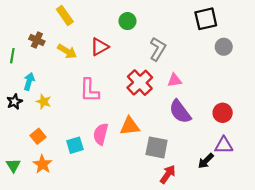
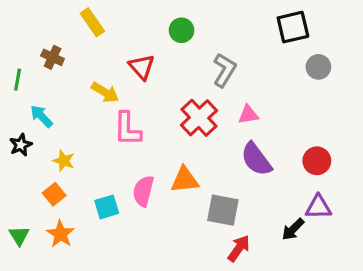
red triangle: (100, 47) -> (142, 67), turned -42
yellow arrow: (67, 51) -> (105, 92), moved
cyan arrow: (29, 81) -> (41, 116), turned -60
yellow star: (44, 102) -> (64, 161), moved

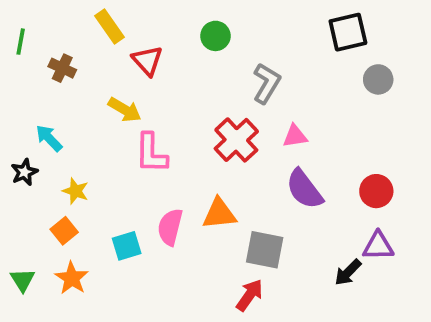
red triangle: (142, 67) -> (147, 61), moved
green line: (18, 80) -> (21, 42), moved
red arrow: (239, 248) -> (250, 295), moved

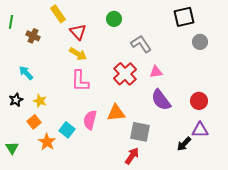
gray L-shape: (267, 83) -> (141, 44), turned -65
yellow arrow: (125, 110) -> (78, 54), moved
black star: (24, 172) -> (16, 100), moved
cyan square: (127, 246) -> (67, 130), turned -35
orange star: (72, 278) -> (47, 142), moved

